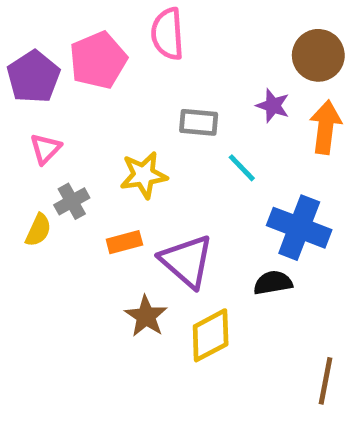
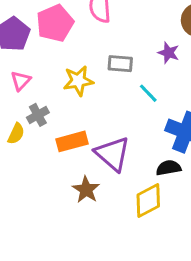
yellow star: (144, 175) -> (78, 81), moved
orange rectangle: (124, 242) -> (72, 141), size x1.4
yellow diamond: (211, 335) -> (148, 201), moved

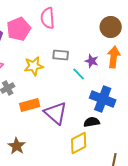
purple star: (169, 53) -> (92, 61), moved
brown star: (86, 190) -> (17, 146), moved

